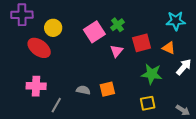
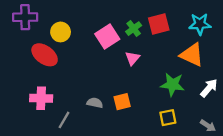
red square: (142, 43) -> (159, 24), moved
orange triangle: (169, 48) -> (192, 55), size x1.6
white arrow: (184, 67) -> (209, 88), moved

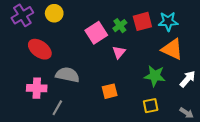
purple cross: (25, 17) -> (22, 15), turned -30
cyan star: (200, 24) -> (168, 21), moved
yellow circle: (61, 32) -> (54, 13), moved
gray semicircle: (95, 103) -> (68, 75), moved, size x1.6

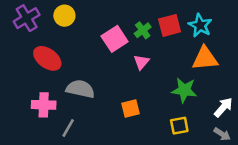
cyan star: (168, 21) -> (200, 25), turned 30
orange triangle: (172, 49) -> (205, 58), turned -30
white arrow: (188, 79) -> (223, 107), moved

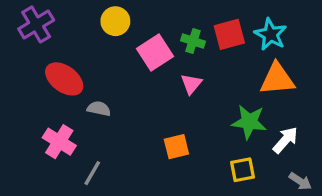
yellow circle: (64, 16) -> (115, 21), moved
green cross: (143, 30) -> (193, 41), turned -35
gray semicircle: (80, 89) -> (99, 109), moved, size x0.6
pink cross: (44, 105) -> (59, 142), turned 30
white arrow: (223, 107) -> (285, 140), moved

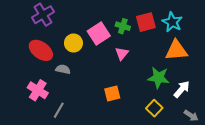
yellow circle: (115, 21) -> (73, 43), moved
purple cross: (36, 24) -> (43, 15), moved
yellow square: (242, 170) -> (154, 108), turned -35

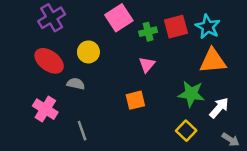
green cross: (123, 26) -> (148, 32), turned -32
pink square: (99, 34) -> (119, 18), moved
orange square: (112, 93) -> (135, 100), moved
gray line: (59, 110) -> (82, 131), moved, turned -49

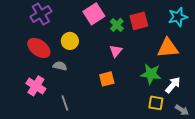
cyan star: (208, 27) -> (178, 17), moved, turned 30
green cross: (148, 32) -> (117, 25), turned -32
yellow square: (186, 131) -> (156, 103), moved, turned -35

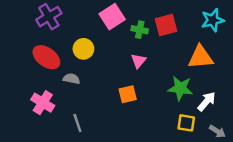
green cross: (117, 25) -> (140, 30), turned -32

